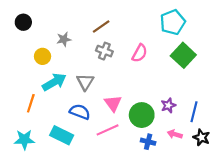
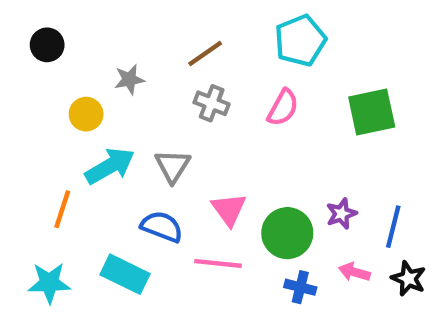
cyan pentagon: (173, 22) -> (300, 41), moved
green square: (183, 55) -> (372, 112), turned 35
pink line: (108, 130) -> (218, 263), turned 30

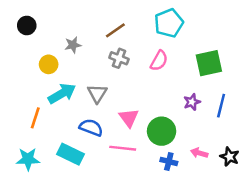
purple star: (341, 214) -> (192, 102), moved
blue line: (393, 227) -> (221, 106), moved

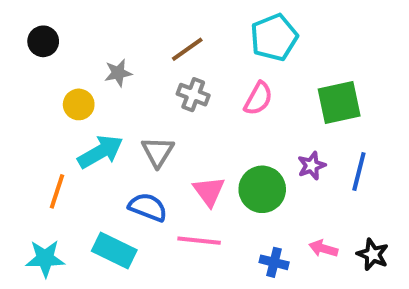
green circle: (162, 131) -> (262, 189), moved

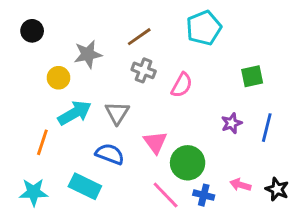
gray star: (118, 73) -> (88, 54), size x1.4
pink semicircle: (258, 99) -> (182, 85), moved
green square: (339, 102) -> (252, 76), size x0.7
green circle: (262, 189) -> (188, 163), moved
pink line: (199, 241) -> (166, 195), moved, turned 40

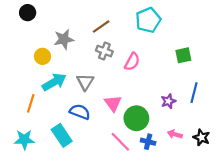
black circle: (32, 31) -> (28, 13), moved
purple star: (232, 123) -> (168, 101), moved
cyan rectangle: (85, 186) -> (62, 135), turned 30

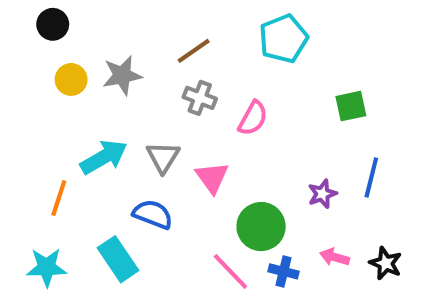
yellow circle: (42, 56) -> (71, 79), moved
pink triangle: (113, 103) -> (212, 178), moved

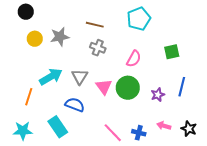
brown line: (194, 51) -> (95, 25), turned 48
pink semicircle: (253, 118) -> (134, 59), moved
green circle: (261, 227) -> (128, 88), moved

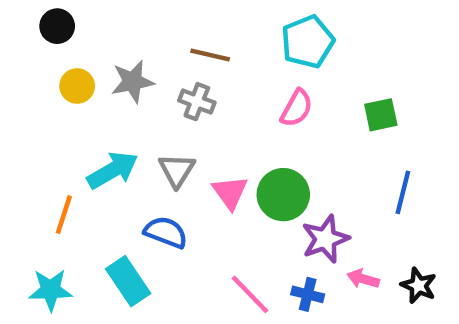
gray cross: (98, 48) -> (197, 102), moved
pink semicircle: (134, 59) -> (297, 108), moved
purple star: (158, 95) -> (325, 239), moved, size x1.5

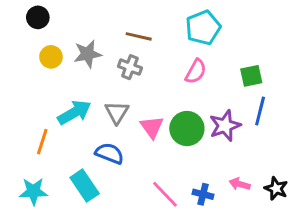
blue line: (403, 192) -> (260, 111), moved
purple star: (325, 239) -> (225, 126), moved

